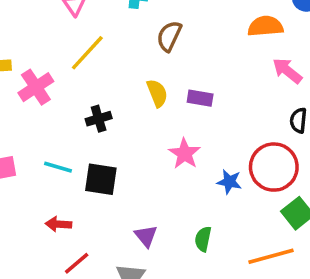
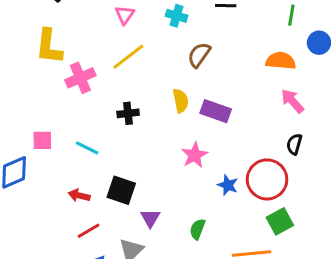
purple rectangle: (200, 98) -> (216, 111), size x1.4
black square: (101, 179) -> (121, 190), moved

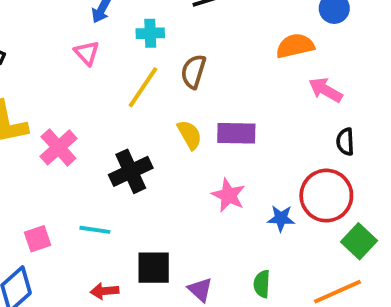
yellow line: (128, 57) -> (143, 87), moved
black cross: (128, 113) -> (131, 171), size x1.5

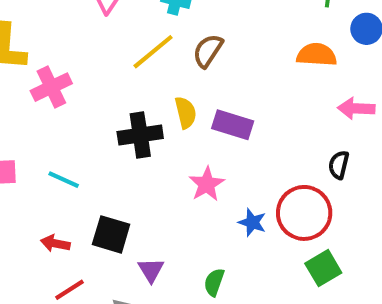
pink arrow: (325, 90) -> (356, 108), moved, turned -44
black cross: (131, 171) -> (140, 135), moved

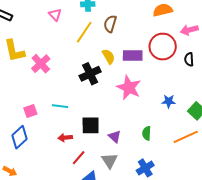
pink star: (207, 184) -> (129, 88), size x1.4
red circle: (304, 213) -> (163, 47), moved
blue star: (252, 222) -> (169, 101), moved

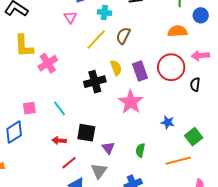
purple rectangle: (133, 56) -> (140, 71), turned 60
cyan line: (60, 106) -> (59, 108), turned 35

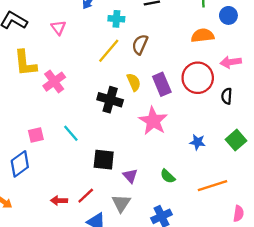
pink triangle: (70, 17) -> (58, 28), moved
black cross: (95, 82) -> (110, 100), turned 35
green square: (194, 137) -> (236, 140), moved
red arrow: (59, 140) -> (59, 200), moved
green semicircle: (140, 150) -> (168, 176), turned -56

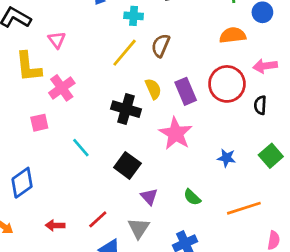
pink triangle: (58, 28) -> (57, 40), moved
pink square: (36, 135) -> (39, 123), moved
black square: (104, 160) -> (127, 165), moved, turned 30
red arrow: (59, 200) -> (55, 225), moved

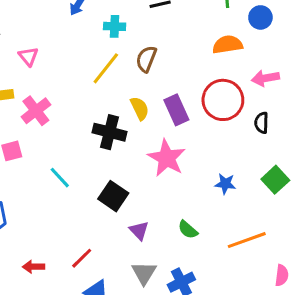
gray triangle: (139, 228) -> (144, 273), moved

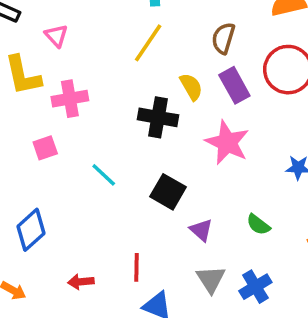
brown semicircle: (146, 59) -> (223, 38), moved
pink cross: (36, 111) -> (70, 99), turned 32
red line: (82, 258) -> (137, 267), turned -40

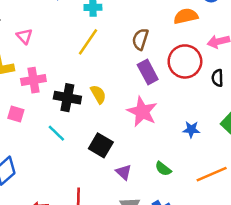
yellow semicircle: (191, 87) -> (98, 94), moved
black cross: (158, 117) -> (67, 98), moved
pink square: (45, 148) -> (16, 114), turned 35

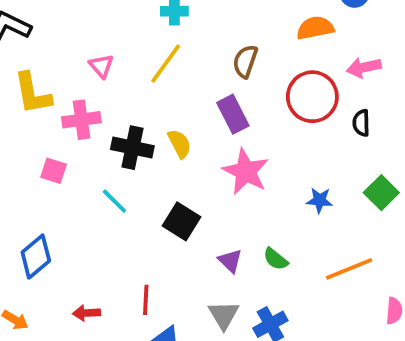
pink triangle: (24, 36) -> (101, 66), moved
purple rectangle: (148, 72) -> (233, 114), moved
purple triangle: (124, 172) -> (230, 261), moved

